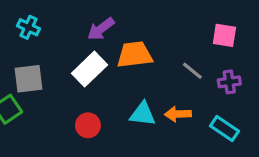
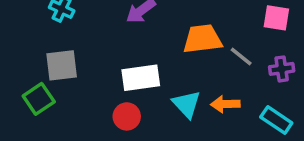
orange trapezoid: (135, 55) -> (202, 39), moved
white rectangle: (90, 69) -> (141, 78), moved, turned 36
cyan triangle: (143, 114) -> (187, 104), turned 40

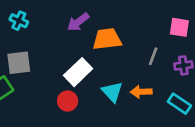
orange trapezoid: (202, 39) -> (107, 39), moved
gray line: (241, 57) -> (153, 56), turned 72
white rectangle: (141, 78) -> (78, 72), turned -36

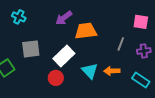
gray square: (19, 63) -> (31, 49), moved

